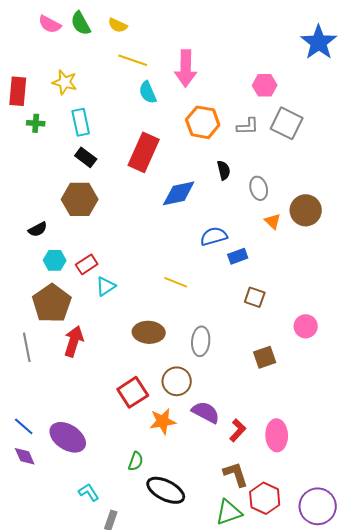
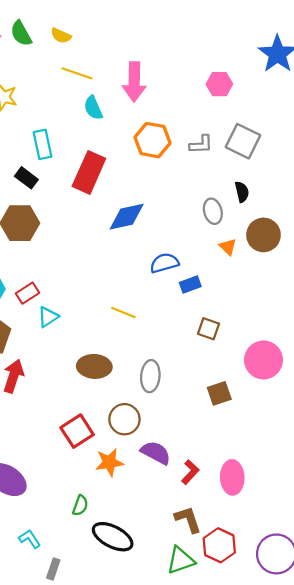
pink hexagon: (265, 85) -> (219, 84), moved
cyan rectangle: (81, 122) -> (43, 144), moved
black semicircle: (224, 170) -> (242, 192), moved
pink circle: (306, 326) -> (263, 360), size x1.5

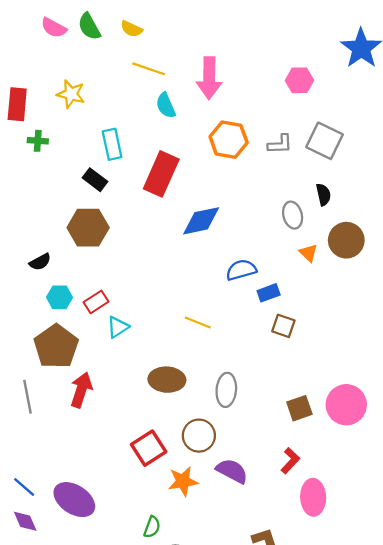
brown square: (209, 329) -> (283, 326), moved
pink circle: (263, 360) -> (346, 405), moved
red L-shape: (190, 472) -> (290, 461), moved

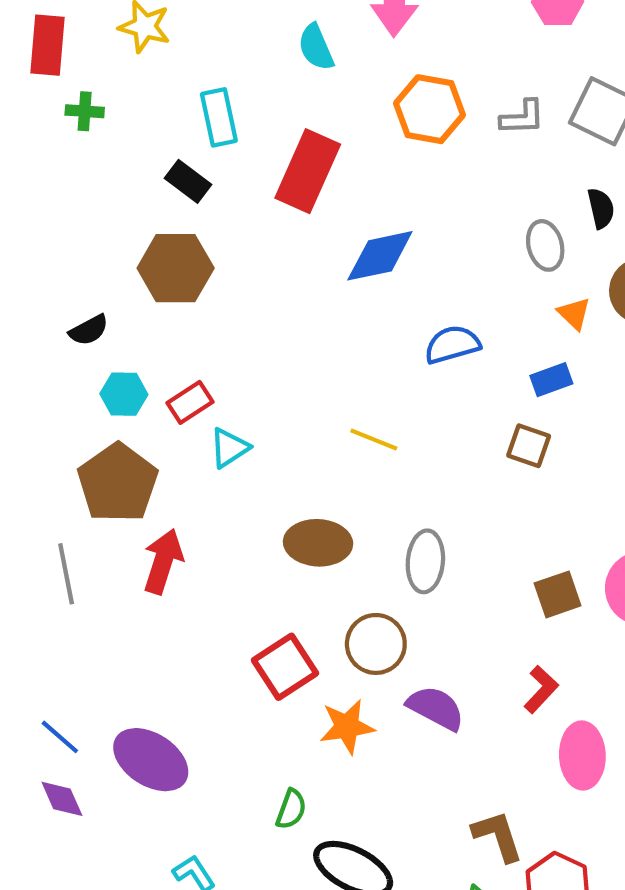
blue rectangle: (269, 293) -> (551, 380), moved

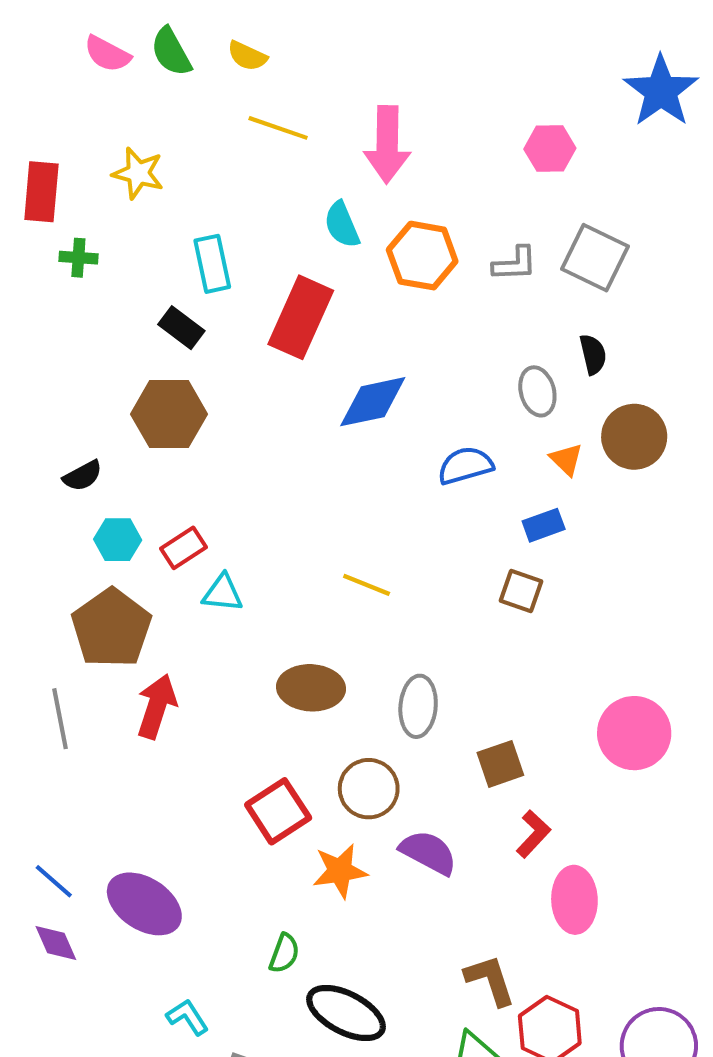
cyan semicircle: (316, 47) -> (342, 225), moved
blue semicircle: (452, 345) -> (465, 466), moved
cyan triangle: (229, 448) -> (223, 593), turned 39
brown square: (558, 594) -> (500, 764), moved

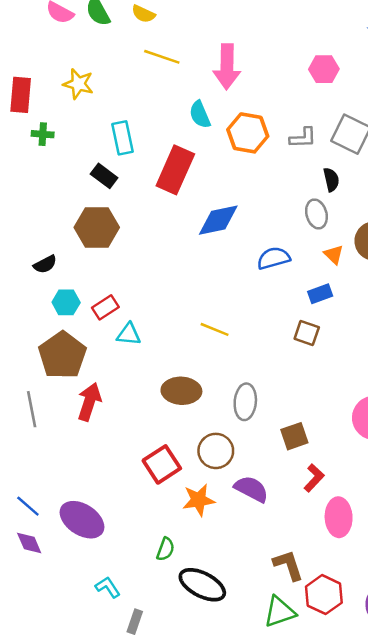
black semicircle: (593, 354) -> (331, 180), moved

